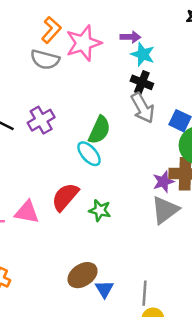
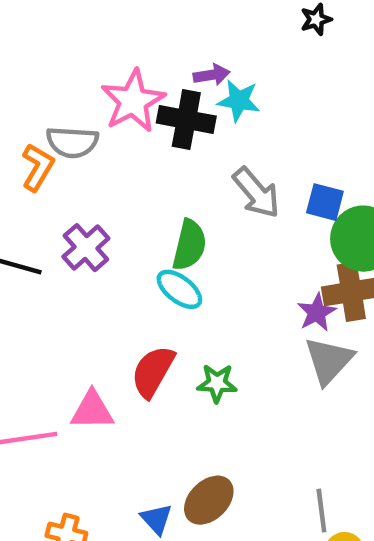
orange L-shape: (51, 30) -> (38, 167), moved
black cross: (142, 82) -> (186, 120), moved, size x1.4
blue triangle: (104, 289) -> (156, 519), moved

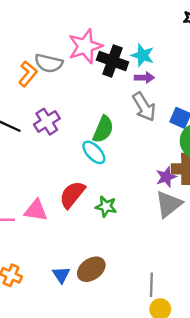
purple arrow: (212, 75) -> (144, 78), moved

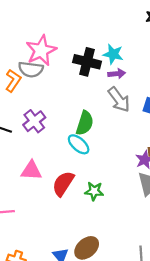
pink star: (85, 46) -> (41, 50), moved
pink triangle: (36, 210) -> (31, 171), moved

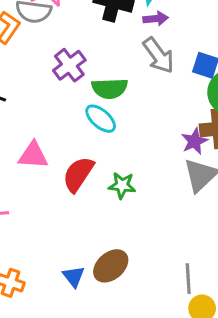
purple cross: (34, 121) -> (69, 65), moved
green semicircle: (85, 123) -> (110, 88), turned 70

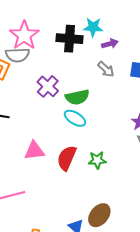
purple arrow: (156, 19) -> (110, 44), moved
gray arrow: (159, 55) -> (106, 69), size x0.7

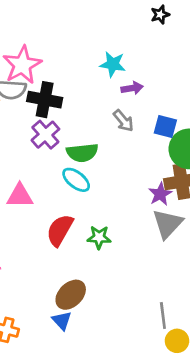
black cross: (70, 39) -> (45, 100), moved
pink triangle: (34, 151) -> (20, 196), moved
brown ellipse: (99, 215) -> (71, 295), moved

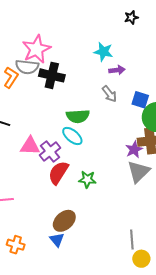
black star: (160, 15) -> (131, 17), moved
purple cross: (45, 135) -> (50, 151), moved

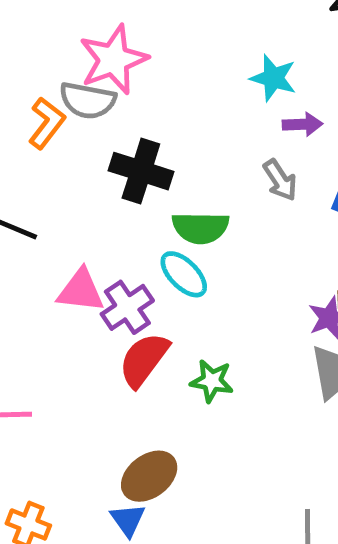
black cross: (52, 75) -> (141, 171), moved

